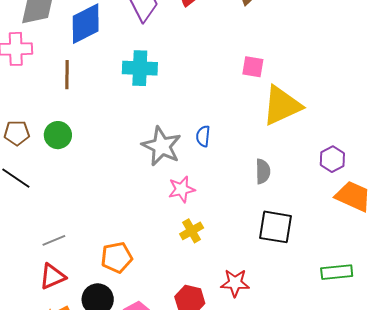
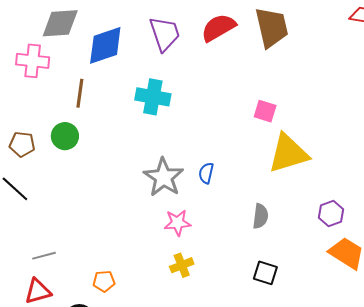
green circle: (58, 135) -> (65, 136), moved
black square: (275, 227) -> (265, 273), size x0.7
orange pentagon: (117, 257) -> (104, 281), size x0.7

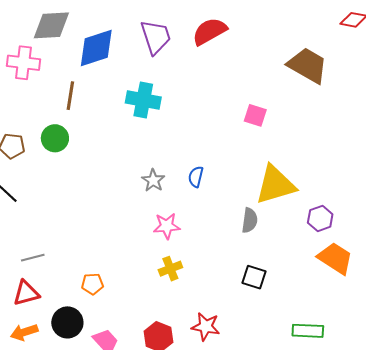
brown trapezoid: (272, 27) -> (308, 65), moved, turned -48
yellow triangle: (288, 153) -> (275, 185), moved
gray star: (164, 177) -> (153, 180), size x0.6

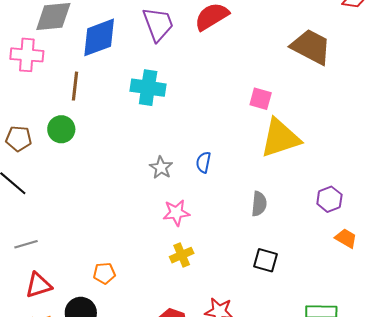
yellow triangle: (275, 185) -> (280, 138), moved
gray line: (33, 258) -> (26, 244), moved
orange trapezoid: (335, 258) -> (346, 238), size x0.6

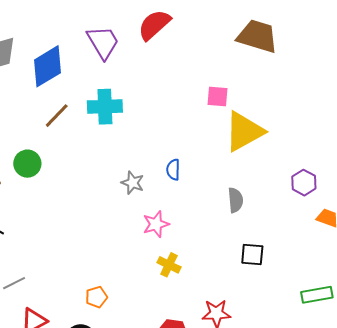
brown line: (75, 86) -> (57, 116), moved, turned 48
yellow cross: (182, 255) -> (169, 265), turned -30

